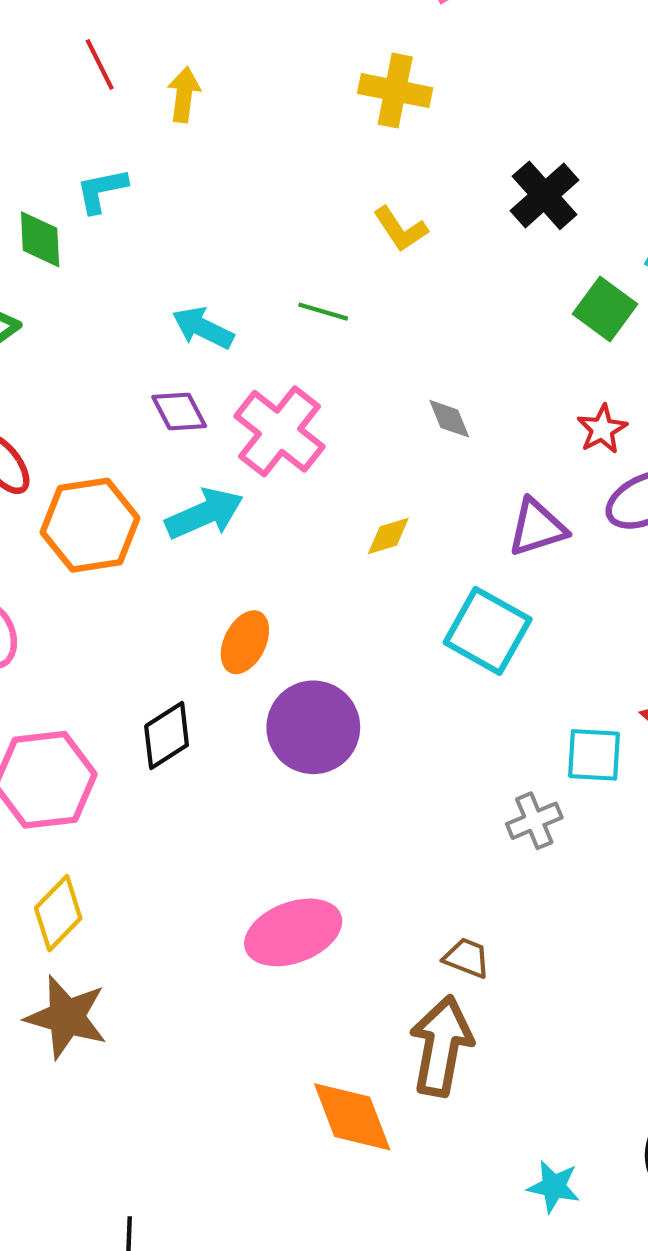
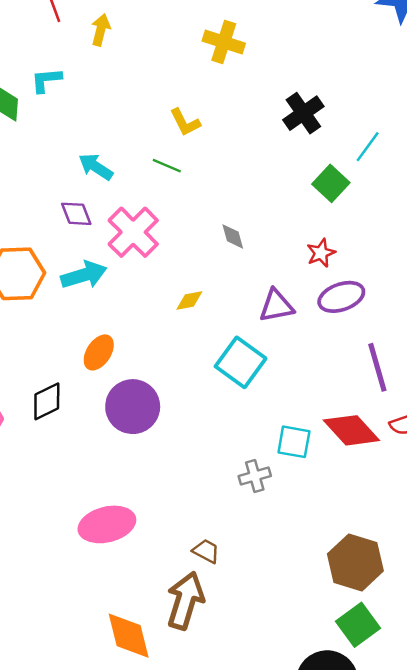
yellow L-shape: (400, 229) -> (185, 122), moved

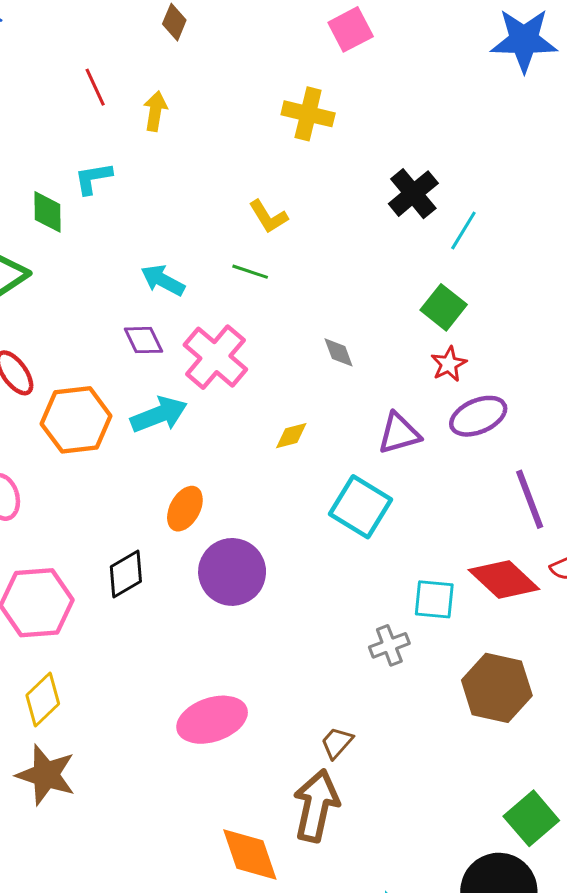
cyan line: (368, 147) -> (463, 231), moved
green square: (331, 183) -> (444, 307), moved
brown trapezoid: (206, 551) -> (337, 743), turned -72
brown hexagon: (355, 562) -> (497, 688), moved

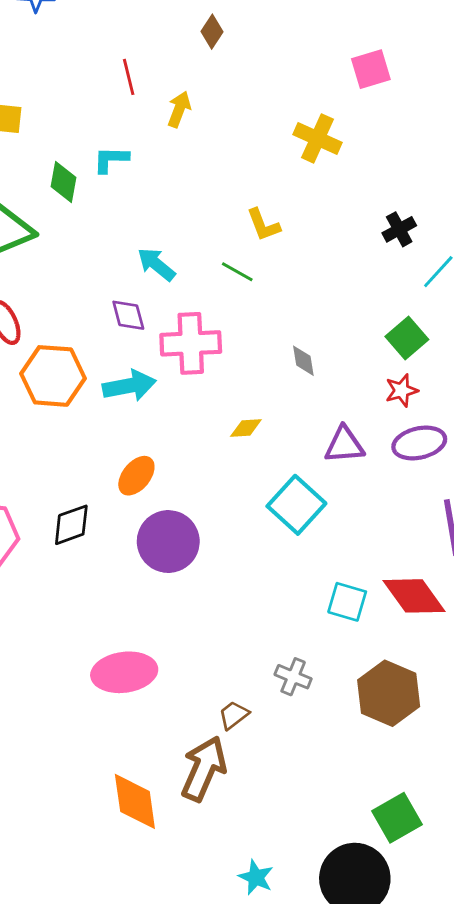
black cross: (413, 194) -> (399, 229), size x0.7
pink cross: (215, 357) -> (191, 343), turned 36
gray cross: (389, 645) -> (293, 677), moved, turned 32

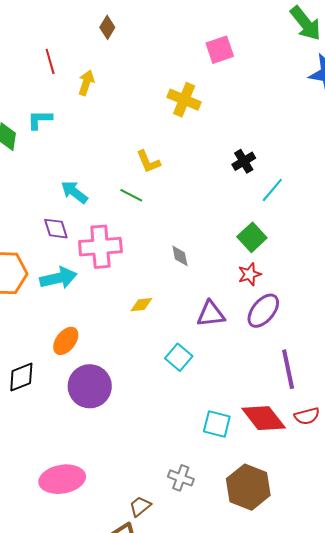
purple ellipse: (419, 443) -> (263, 311), turned -36
cyan square: (296, 505) -> (179, 357), size x0.7

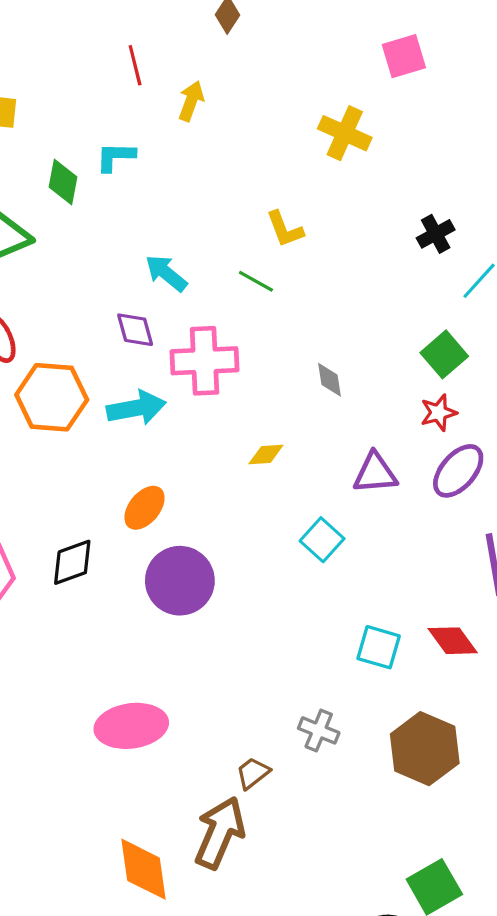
red diamond: (264, 418) -> (453, 641), size x0.7

